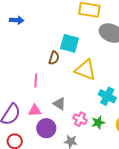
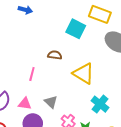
cyan square: (69, 43) -> (76, 29), moved
brown semicircle: (54, 58) -> (55, 55), turned -112

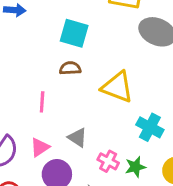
cyan square: (76, 29) -> (74, 33), moved
pink triangle: (25, 104) -> (40, 147), turned -32

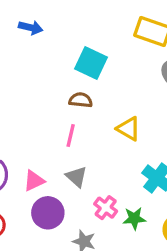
yellow triangle: (117, 87) -> (129, 129), size x0.7
pink line: (42, 102) -> (71, 136), moved

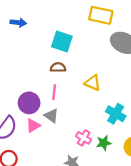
gray triangle: (76, 177) -> (51, 116), moved
purple circle: (48, 213) -> (29, 103), moved

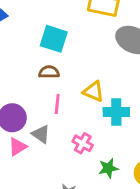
pink line: (54, 92) -> (57, 104), moved
cyan cross: (116, 114) -> (116, 112), moved, turned -30
pink cross: (84, 138) -> (83, 143), moved

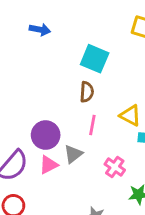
brown semicircle: (49, 72) -> (87, 92), turned 90
gray triangle: (41, 134) -> (73, 154), turned 42

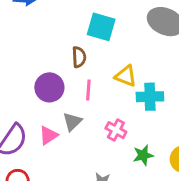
cyan square: (95, 59) -> (101, 27), moved
purple circle: (46, 135) -> (49, 87), moved

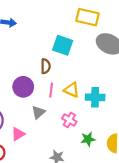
yellow triangle: (126, 76) -> (72, 90), moved
pink triangle: (49, 135) -> (18, 134), moved

